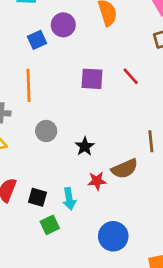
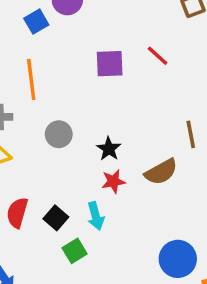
red star: (97, 181) -> (113, 181), moved
black square: (38, 197) -> (56, 218), turned 30
blue circle: (113, 236) -> (178, 259), moved

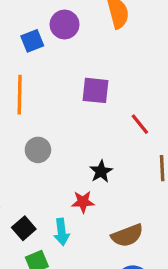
red line: (158, 56) -> (140, 124), moved
black star: (109, 149) -> (101, 171), moved
brown semicircle: (161, 172) -> (127, 235), moved

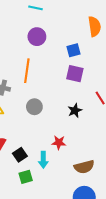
purple circle: (65, 24) -> (37, 37), moved
blue square: (32, 41) -> (74, 50), moved
black star: (101, 171) -> (75, 110), moved

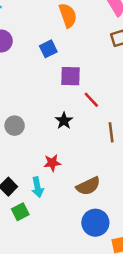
purple square: (75, 74) -> (71, 76), moved

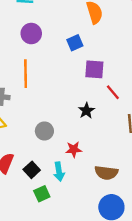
gray circle: (15, 126) -> (44, 131), moved
brown semicircle: (88, 186) -> (106, 173), turned 30

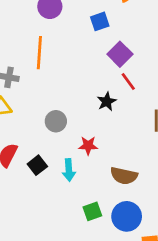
purple square: (94, 69) -> (120, 54), turned 36
red line: (113, 92) -> (128, 82), moved
green square: (42, 194) -> (92, 211), moved

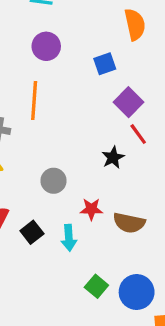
brown semicircle: (124, 176) -> (129, 223), moved
green square: (92, 211) -> (96, 286), turned -30

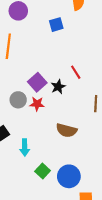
purple square: (128, 102) -> (37, 82), moved
red star: (91, 209) -> (37, 104), moved
cyan arrow: (69, 238) -> (25, 148), moved

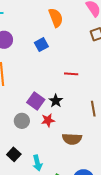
red line: (76, 72) -> (71, 74), moved, turned -40
red star: (37, 104) -> (48, 120), moved

